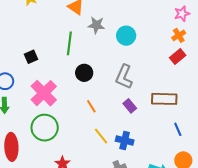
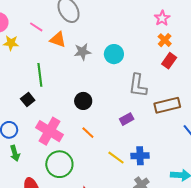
green line: (69, 43) -> (40, 75), moved
gray L-shape: (124, 77) -> (138, 86), moved
orange line: (91, 106) -> (88, 133), moved
purple rectangle: (130, 106) -> (127, 119), moved, turned -64

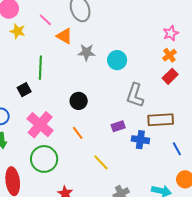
blue cross: (140, 156) -> (140, 140), moved

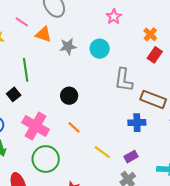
pink star: (171, 33) -> (114, 17), moved
brown rectangle: (161, 120) -> (153, 99), turned 35
purple rectangle: (118, 126) -> (131, 157), moved

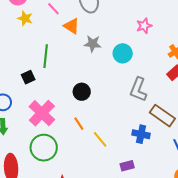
yellow line: (102, 152) -> (100, 139), moved

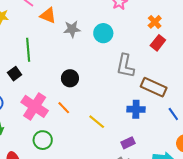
orange line: (79, 124) -> (64, 108), moved
green circle: (44, 148) -> (43, 140), size x0.7

